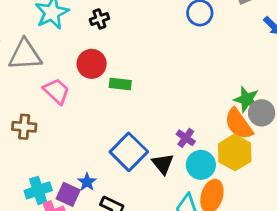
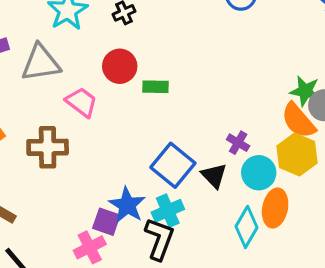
brown cross: (24, 127) -> (48, 147), size x1.4
blue star: (87, 182) -> (127, 205), size x1.6
cyan cross: (38, 190) -> (168, 211), moved

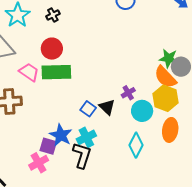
green rectangle: (155, 87) -> (56, 72), moved, size x1.8
purple cross: (238, 143) -> (128, 93), turned 32
blue square: (173, 165) -> (88, 109), size x0.6
black triangle: (214, 176) -> (107, 107), moved
orange ellipse: (275, 208) -> (170, 130), moved

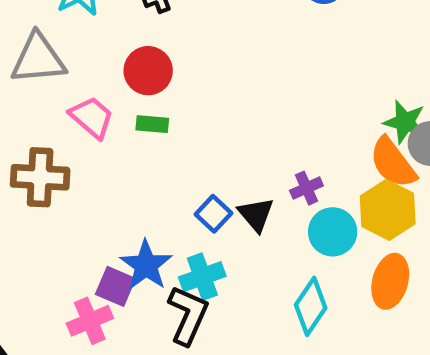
green rectangle: (56, 72) -> (152, 124), size x0.5

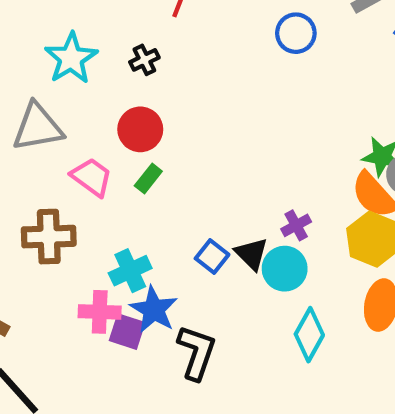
green rectangle: (152, 124) -> (148, 179), turned -52
cyan circle: (333, 232) -> (285, 269), moved
cyan cross: (202, 277) -> (130, 271), moved
pink cross: (90, 321) -> (100, 312), moved, turned 30

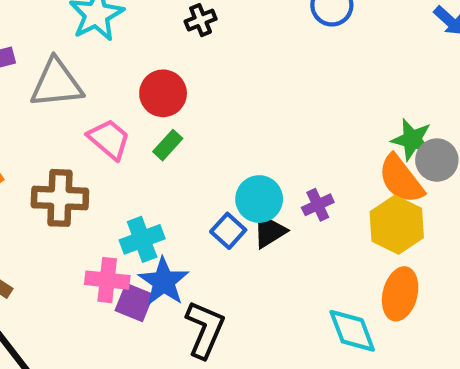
black cross: (144, 60) -> (201, 20), moved
black triangle: (251, 254) -> (269, 231), turned 39
cyan circle: (285, 269) -> (259, 199), moved
cyan diamond: (309, 335) -> (352, 331), moved, turned -54

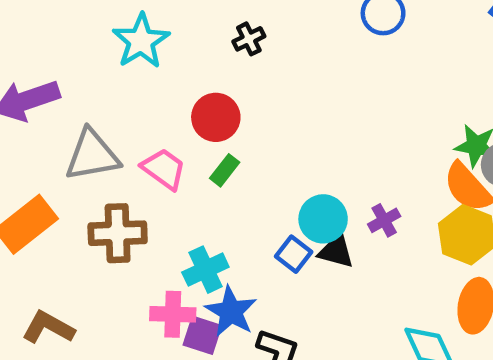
gray triangle: (56, 83) -> (92, 155), moved
black triangle: (269, 231) -> (336, 251), turned 51

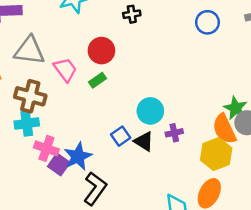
cyan circle: (323, 219) -> (150, 111), moved
cyan cross: (205, 270) -> (27, 123), moved

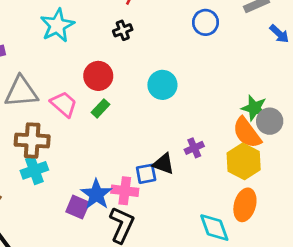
cyan circle: (150, 111) -> (162, 85), moved
blue square: (121, 136) -> (146, 174), moved, turned 36
pink cross: (46, 148) -> (125, 191), moved

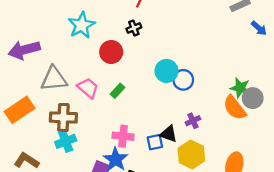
blue circle: (205, 22) -> (183, 80), moved
red circle: (98, 76) -> (111, 52), moved
yellow hexagon: (244, 161) -> (191, 154), moved
pink cross: (125, 191) -> (123, 136), moved

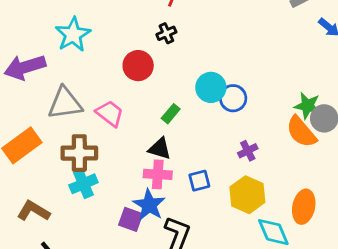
cyan star: (82, 25) -> (73, 35), moved
green rectangle: (117, 91) -> (171, 114), moved
black triangle: (169, 134) -> (160, 149), moved

